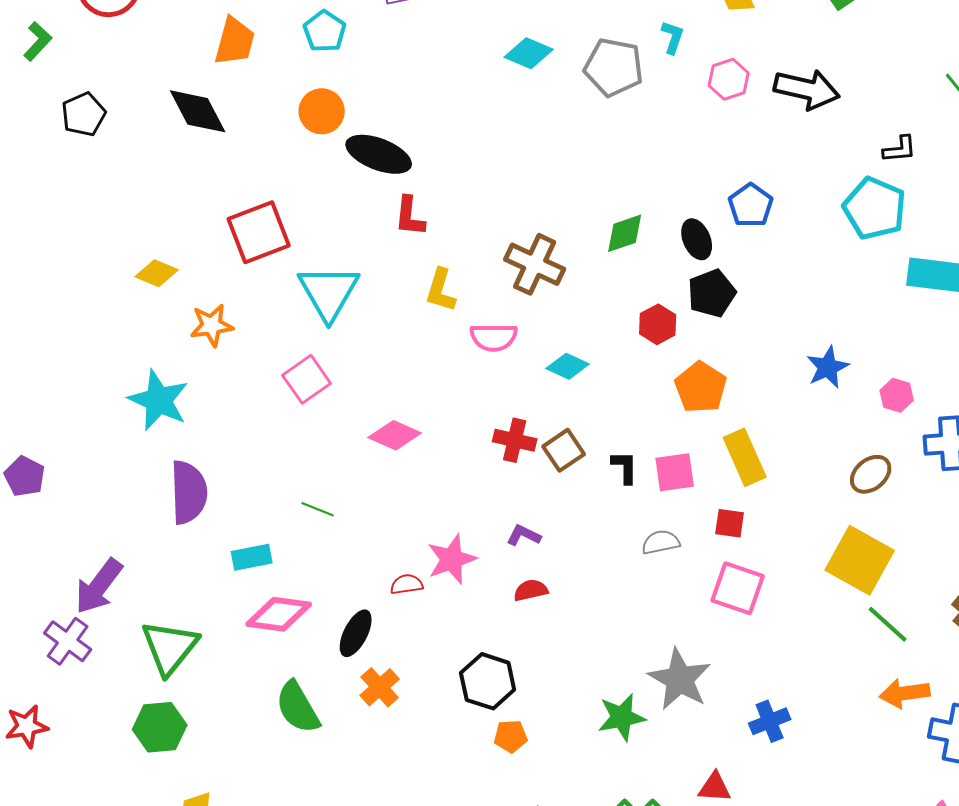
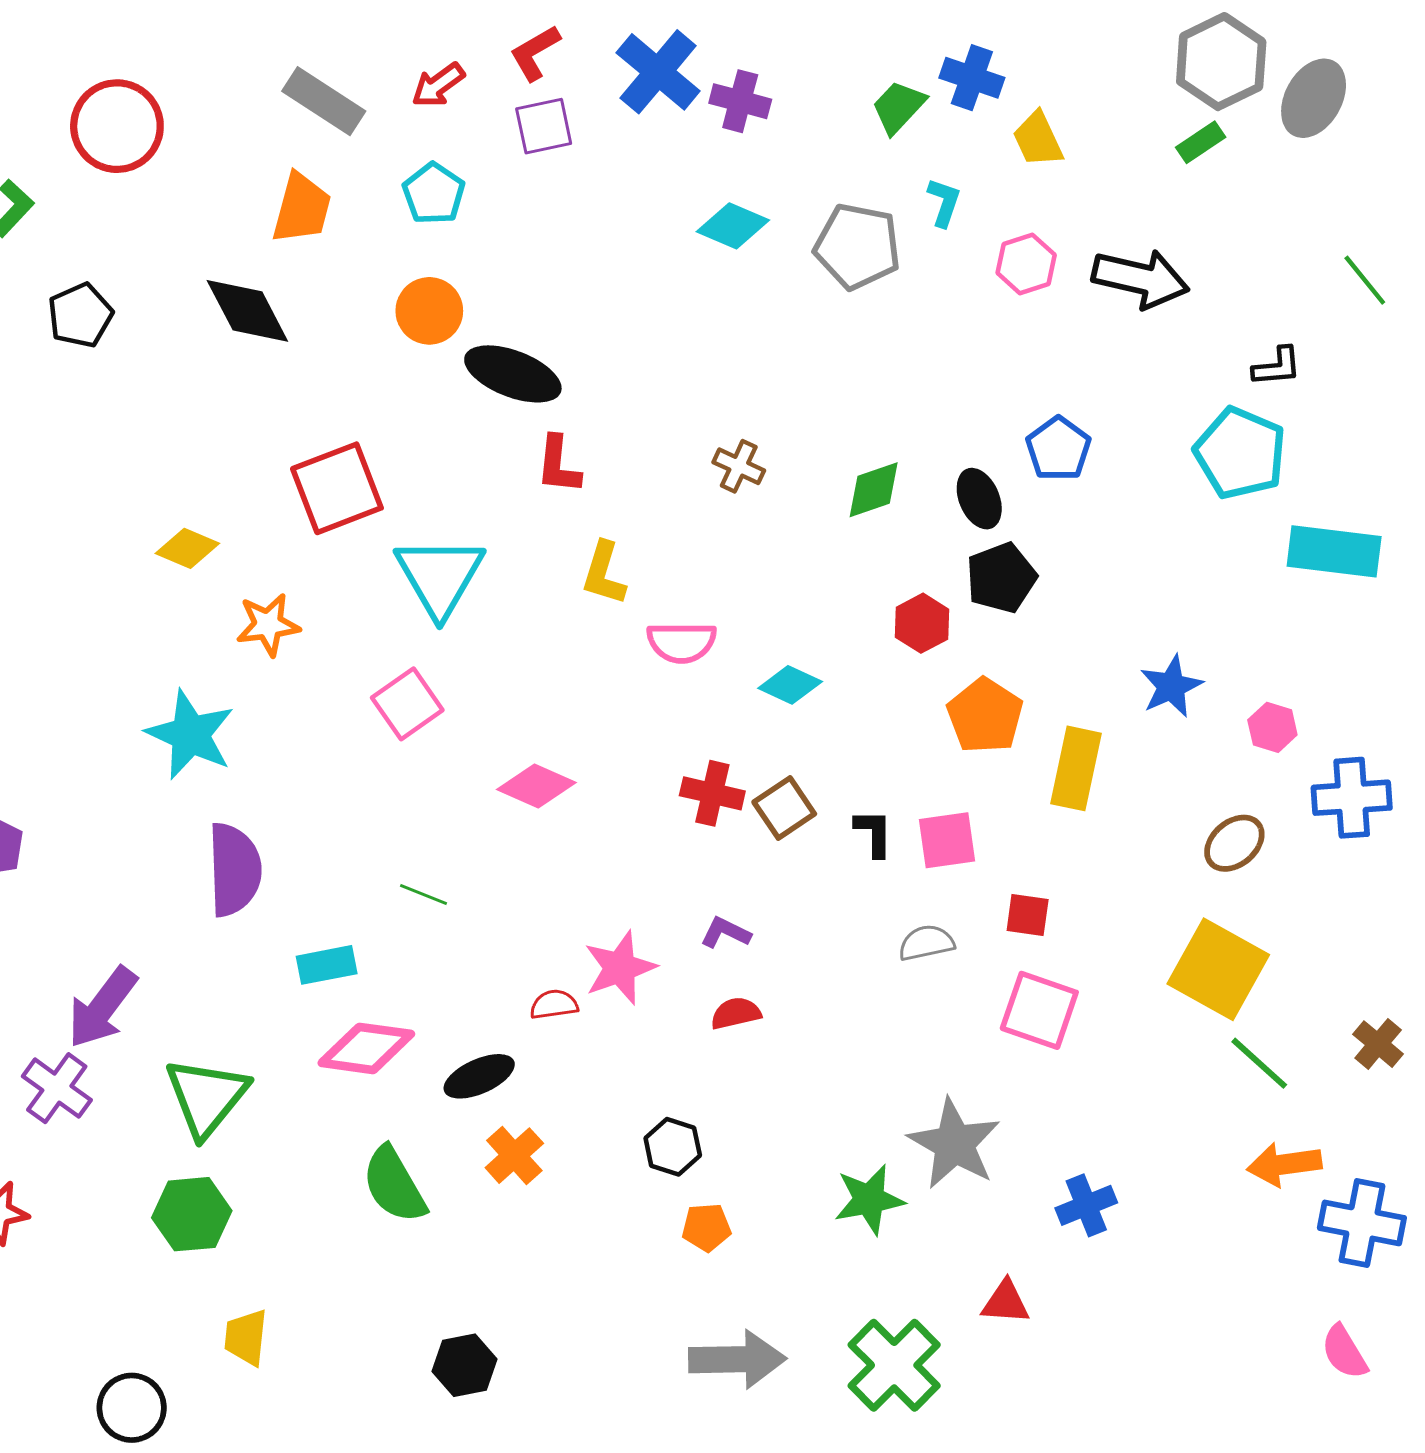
brown cross: (535, 264) -> (739, 466), moved, size x0.6
yellow rectangle: (745, 457) -> (1076, 768), moved, turned 36
black ellipse: (356, 633) -> (479, 1076), turned 39
black hexagon: (488, 681) -> (673, 1147), size x0.7

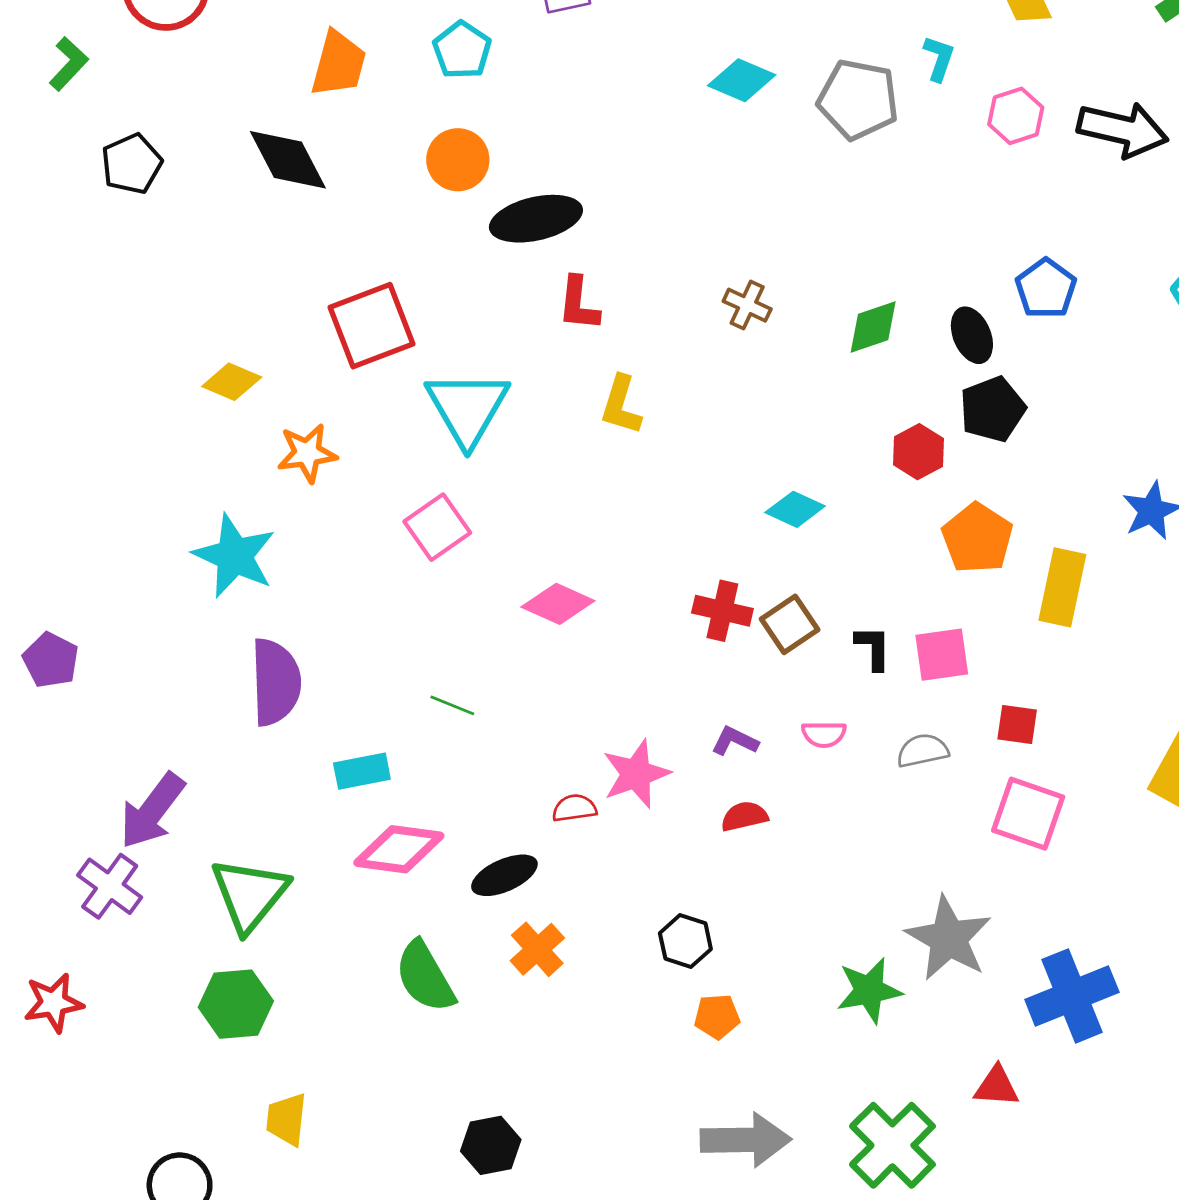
black ellipse: (513, 374) -> (536, 219), turned -34
pink semicircle: (682, 642) -> (824, 734), moved, size x0.7
blue cross: (1086, 1205) -> (1072, 996), size x1.6

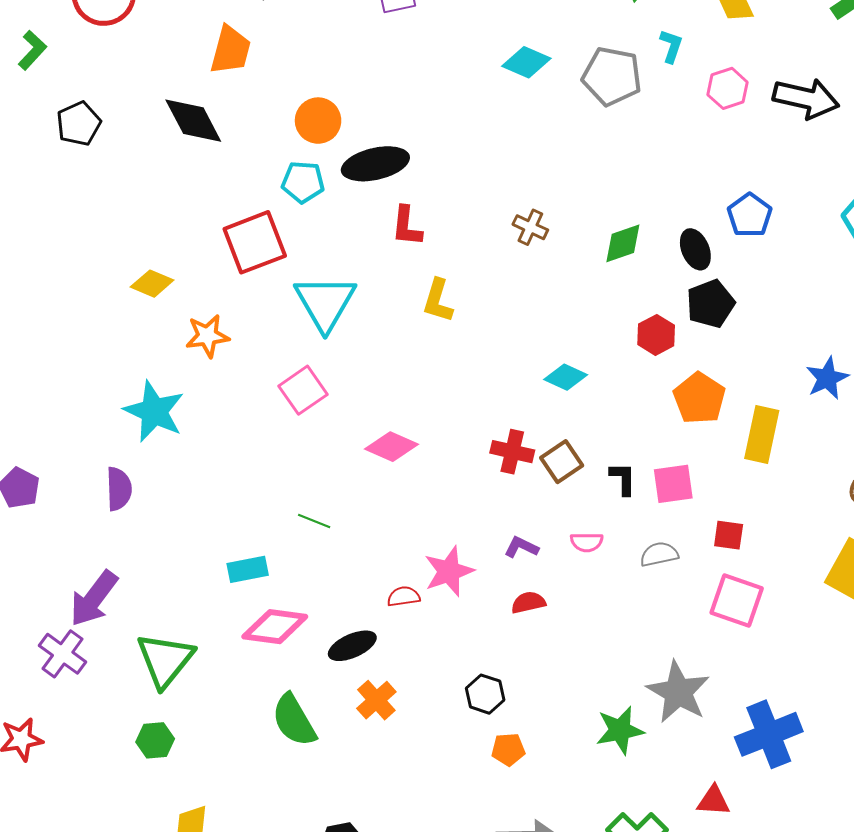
cyan pentagon: (462, 50) -> (303, 182), moved, turned -30
purple semicircle: (276, 682) -> (119, 489), moved, size x0.7
green hexagon: (236, 1004) -> (155, 740), size x0.7

